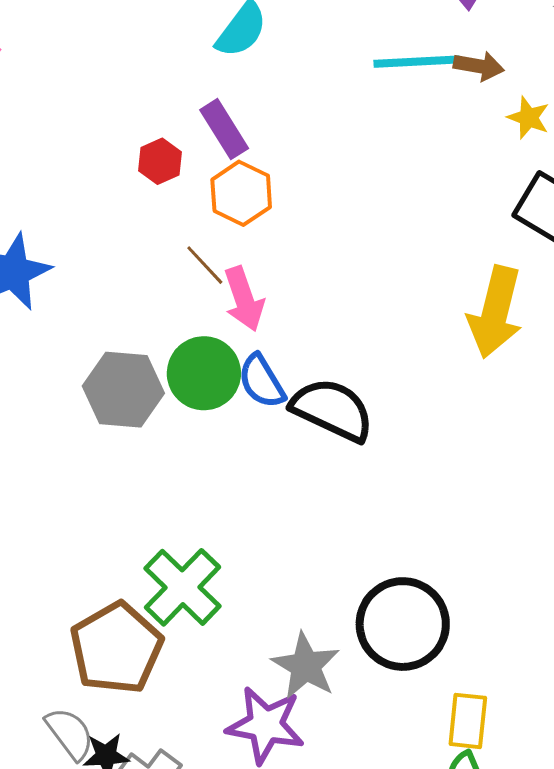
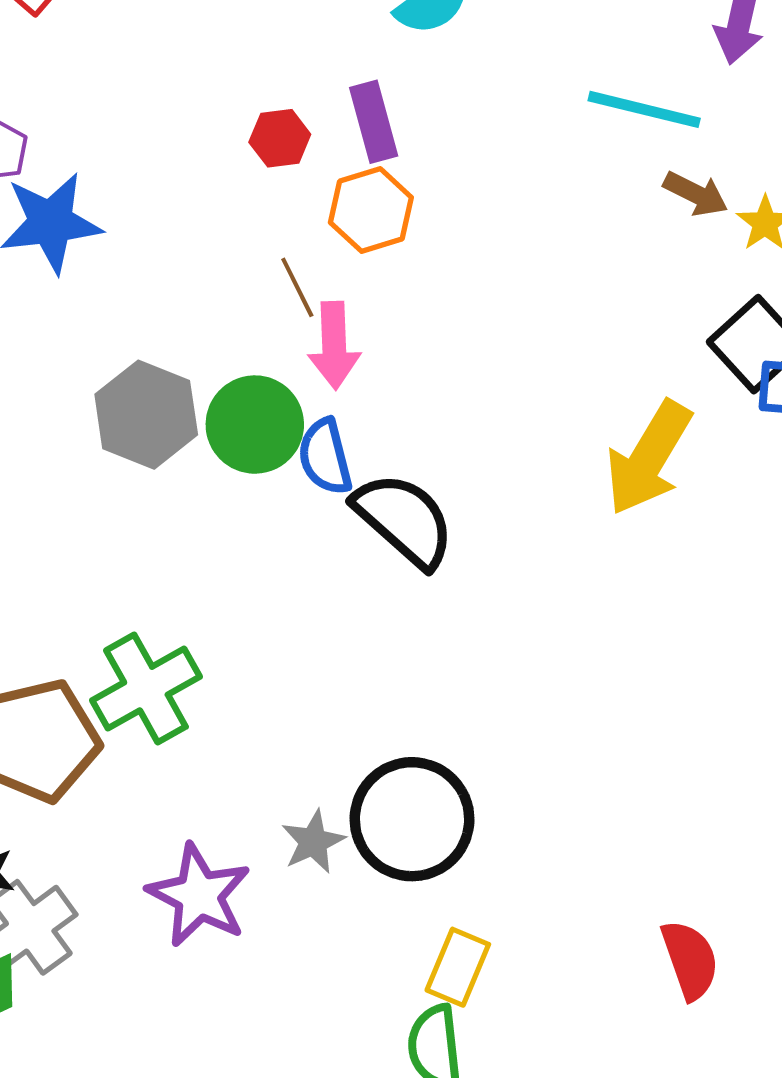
brown arrow: (479, 66) -> (696, 194), moved
gray star: (306, 666) -> (313, 842), moved, size x0.7

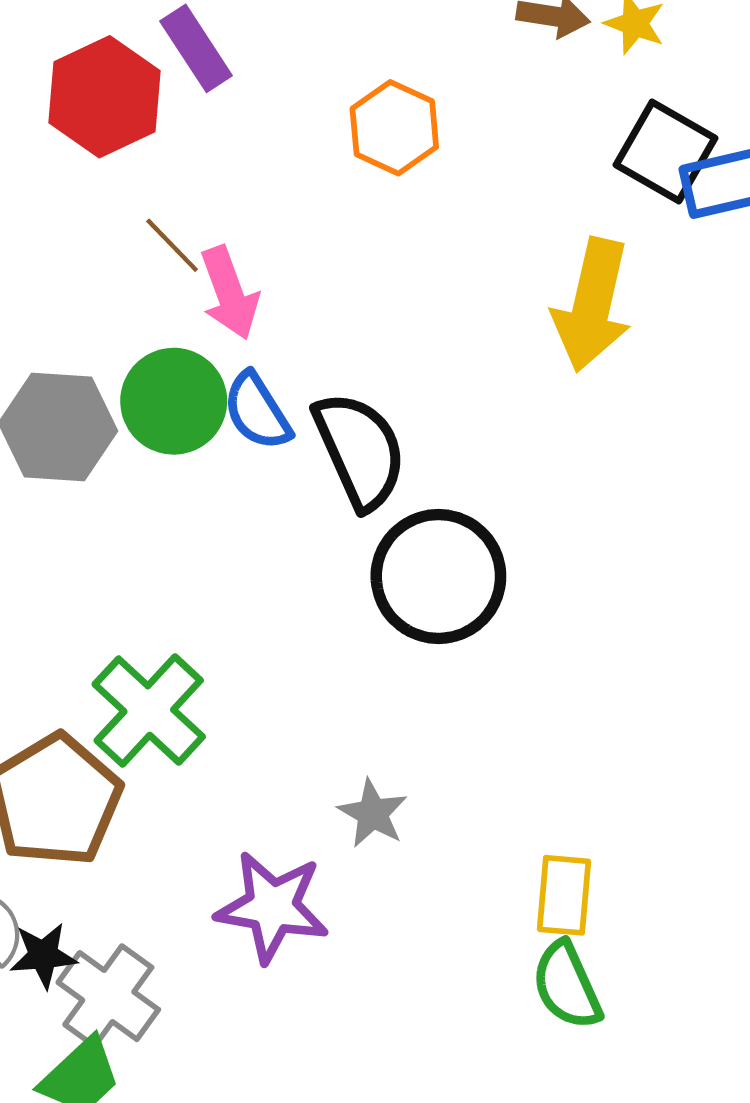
red hexagon: (280, 138) -> (104, 97), size x1.8
orange hexagon: (371, 210) -> (394, 128), moved
black semicircle: (404, 520) -> (360, 450), turned 42
black circle: (412, 819) -> (438, 576), moved

